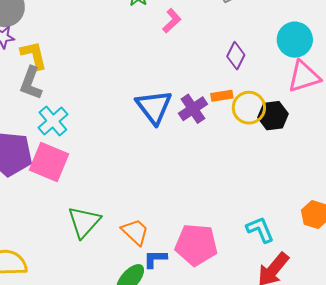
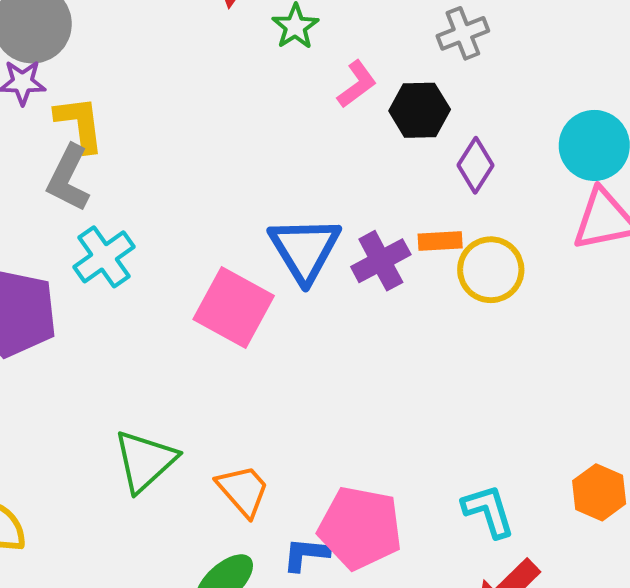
black hexagon: (273, 116) -> (420, 110), moved
pink square: (49, 162) -> (234, 307), moved
blue L-shape: (155, 259) -> (306, 554), moved

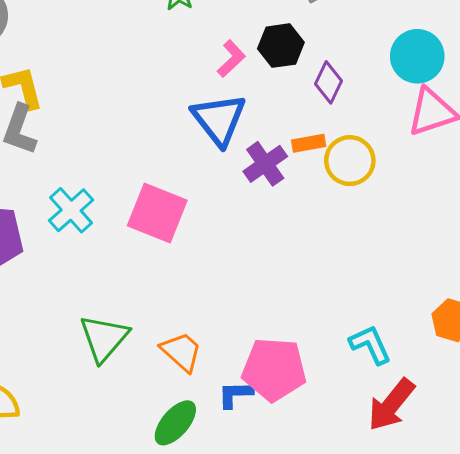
pink L-shape: (357, 84) -> (231, 59), moved
blue triangle: (305, 249) -> (219, 119), moved
cyan cross: (104, 257) -> (71, 210), moved

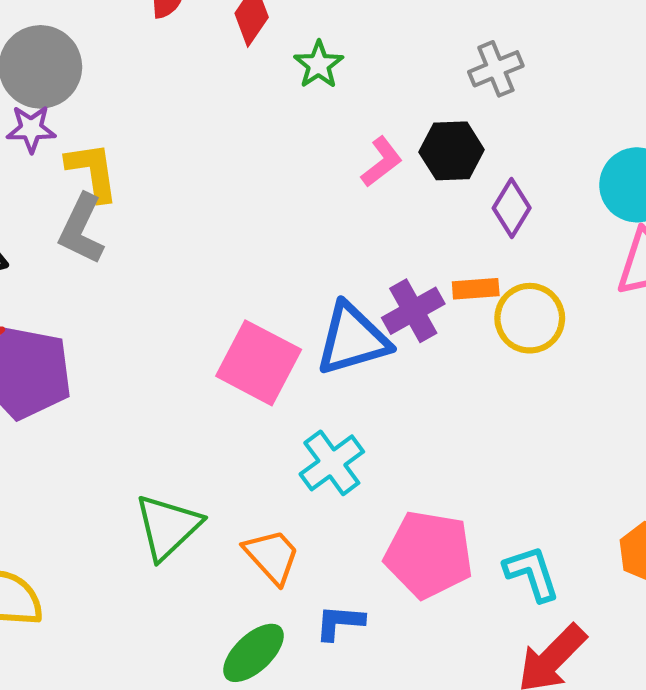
blue triangle: (219, 119) -> (352, 339), moved, turned 46
cyan cross: (71, 210) -> (332, 463), moved
pink pentagon: (274, 369) -> (429, 554), moved

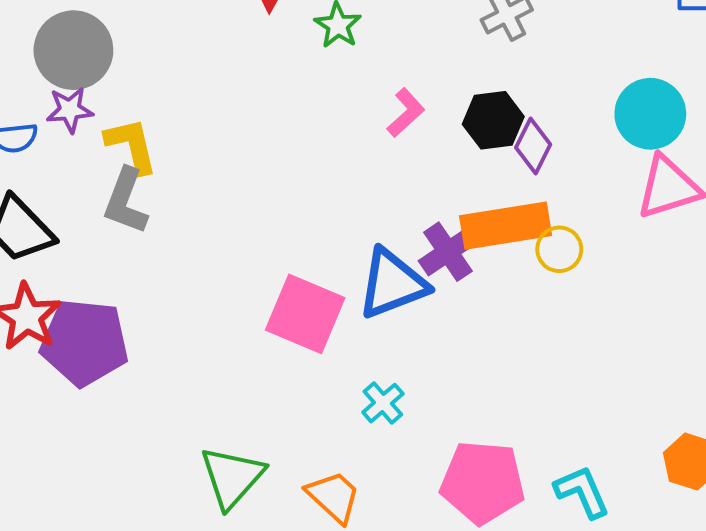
black hexagon: (452, 151) -> (493, 120), moved
orange rectangle: (476, 289) -> (506, 226), size x2.0
yellow circle: (530, 318) -> (559, 249), size x0.7
cyan cross: (332, 463) -> (383, 403), size x0.7

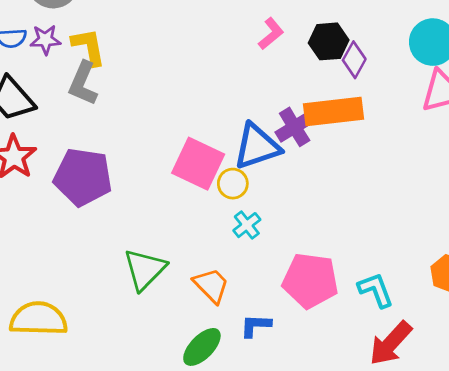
purple star: (70, 110) -> (45, 40), moved
yellow circle: (559, 249) -> (233, 184), moved
purple pentagon: (84, 342) -> (83, 177), moved

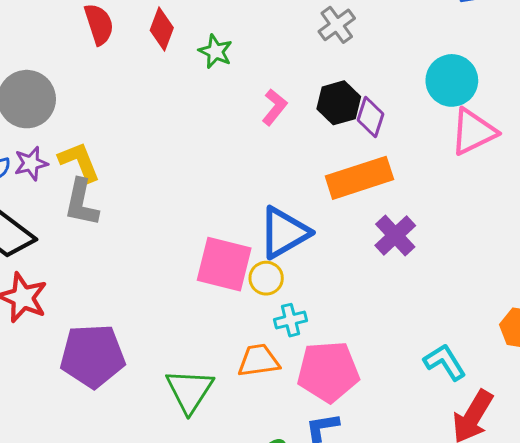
purple cross: (295, 127) -> (395, 236), moved
purple pentagon: (83, 177) -> (92, 356), moved
cyan cross: (247, 225) -> (291, 320), turned 36
pink pentagon: (310, 281) -> (328, 372), moved
orange trapezoid: (211, 285) -> (259, 361), moved, turned -42

